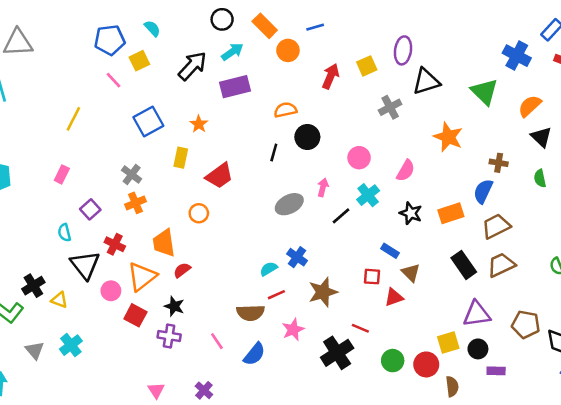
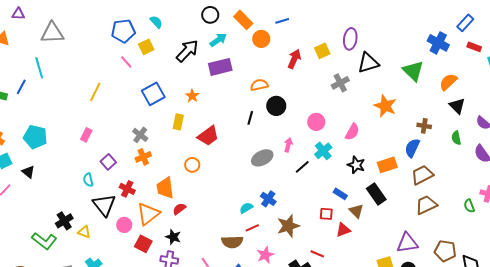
black rectangle: (464, 265) -> (376, 194), moved

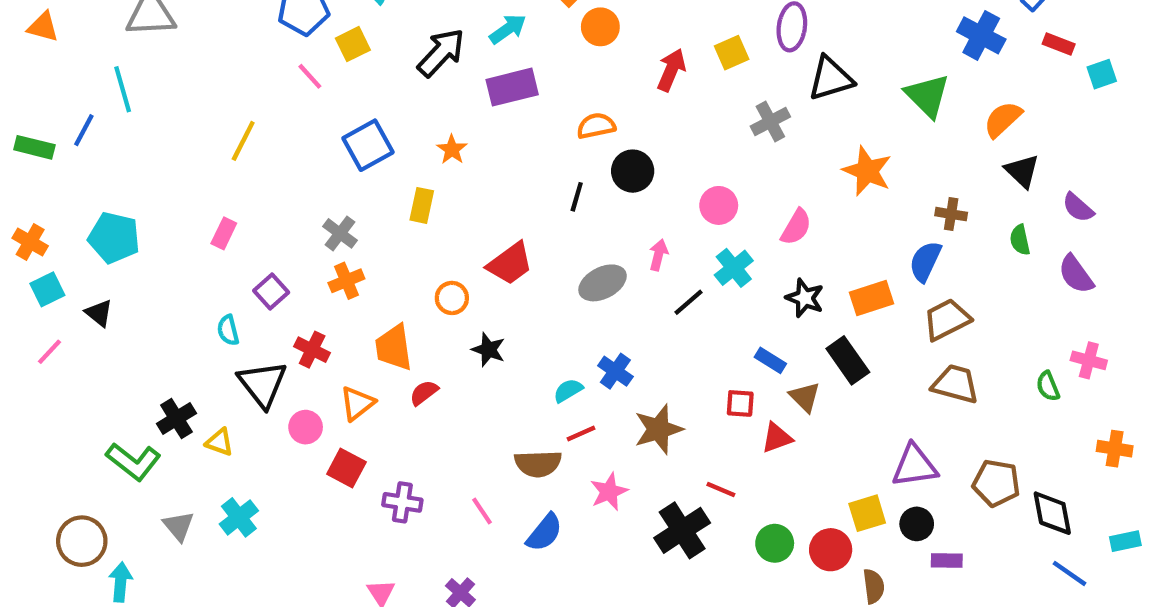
red trapezoid: (208, 136) -> (510, 264), moved
brown trapezoid: (426, 205) -> (955, 384), turned 40
orange triangle: (148, 214) -> (357, 403), size x0.7
black star: (173, 237) -> (488, 350), moved

